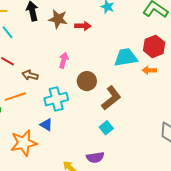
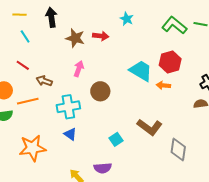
brown star: (58, 19) -> (75, 38), moved
cyan trapezoid: (126, 57) -> (141, 71), turned 35
brown L-shape: (111, 98) -> (150, 127), moved, turned 70
blue triangle: (46, 125) -> (70, 134), moved

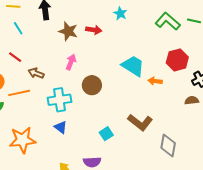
red hexagon: (170, 62) -> (177, 60), moved

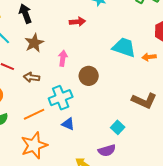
brown star: (68, 31) -> (34, 43), moved, turned -30
orange line: (19, 93) -> (34, 114), moved
cyan square: (106, 134) -> (118, 127), moved

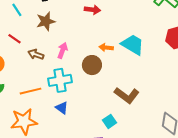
orange arrow: (149, 57) -> (106, 48), moved
pink arrow: (63, 58) -> (62, 50), moved
brown L-shape: (144, 101) -> (127, 95), moved

